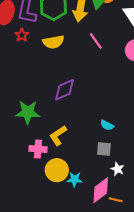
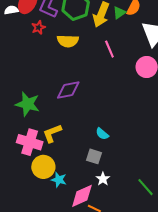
pink cross: (38, 149) -> (30, 142), size x1.4

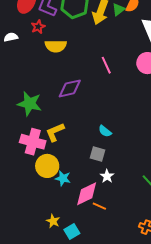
white semicircle: (11, 10) -> (11, 37), moved
yellow semicircle: (68, 41) -> (56, 46), moved
pink line: (109, 49) -> (106, 65), moved

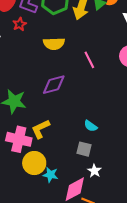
yellow semicircle: (56, 46) -> (54, 44), moved

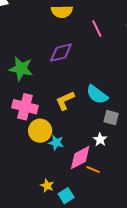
cyan semicircle: (91, 126) -> (97, 95), size x1.6
yellow L-shape: (41, 129) -> (65, 101), moved
gray square: (84, 149) -> (111, 118), moved

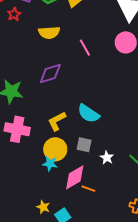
gray square: (111, 118) -> (84, 145), moved
yellow circle: (40, 131) -> (55, 149), moved
white star: (100, 140) -> (107, 158), moved

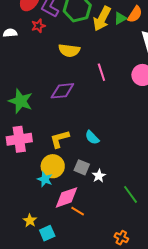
cyan semicircle: (88, 114) -> (92, 138), size x0.7
pink cross: (17, 129) -> (19, 139), turned -30
white star: (107, 158) -> (99, 176), moved

